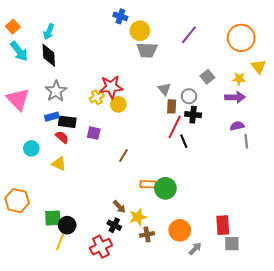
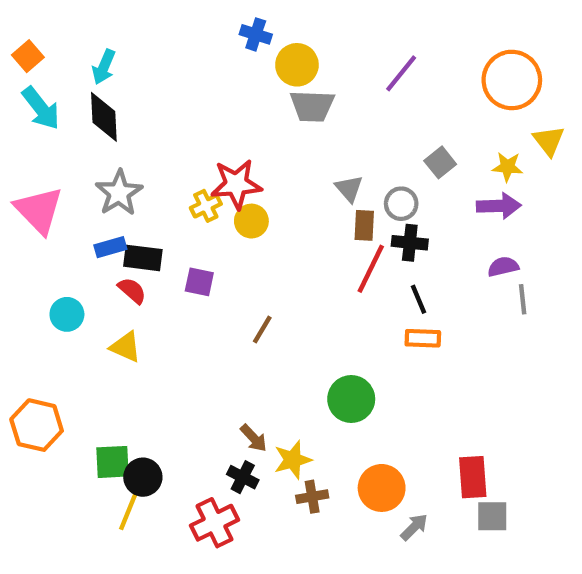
black line: (184, 141) -> (418, 299), moved
orange rectangle: (148, 184) -> (423, 338), moved

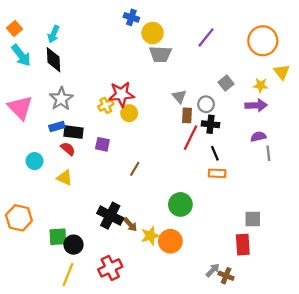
black cross: (243, 477) -> (110, 216), moved, size x1.6
orange circle: (382, 488) -> (170, 241), moved
brown cross: (312, 497) -> (226, 276), moved, turned 32
yellow line: (130, 508) -> (68, 275), moved
gray square: (492, 516) -> (253, 219), moved

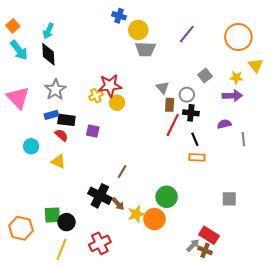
purple semicircle: (258, 137) -> (224, 124), moved
brown line: (135, 169) -> (122, 172), moved
green circle: (180, 204) -> (167, 197), moved
orange hexagon: (19, 218) -> (21, 228), moved
red rectangle: (243, 245) -> (209, 235), moved, turned -54

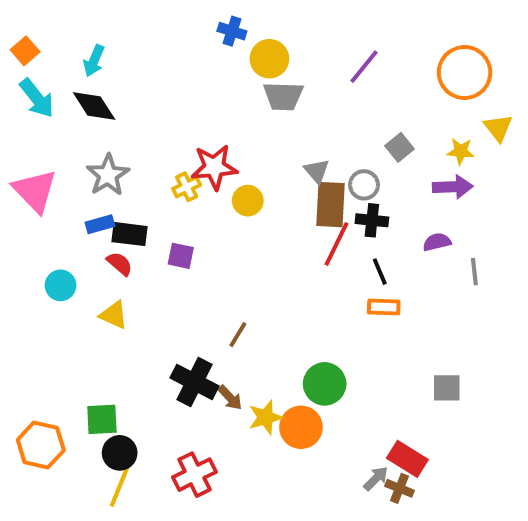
black diamond: (48, 54) -> (94, 106), turned -30
yellow circle: (117, 103) -> (248, 201), moved
brown rectangle: (170, 105) -> (331, 205), size x1.6
black circle: (66, 222) -> (120, 453), moved

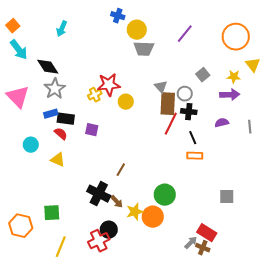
cyan arrow: (94, 61) -> (62, 29), moved
black diamond: (94, 106) -> (48, 67), moved
gray line: (474, 272) -> (250, 127), moved
black circle: (120, 453) -> (109, 230), moved

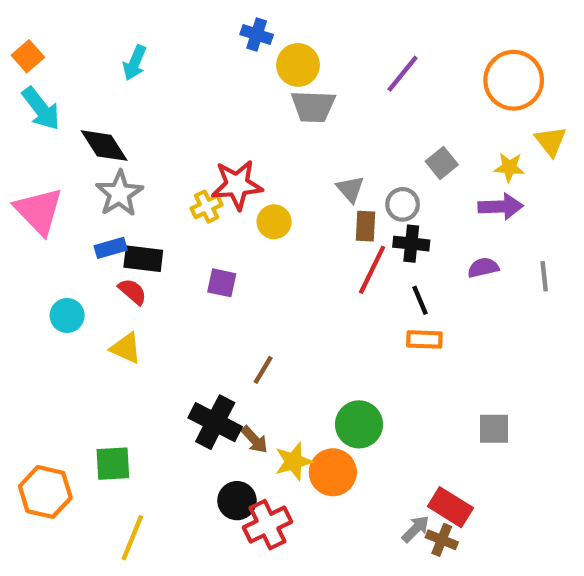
brown rectangle: (168, 104) -> (366, 226), size x0.6
purple square: (92, 130) -> (222, 283), moved
red cross: (99, 241) -> (267, 525), moved

